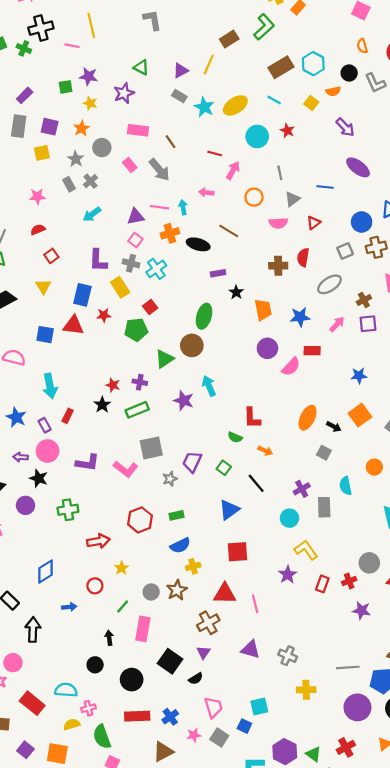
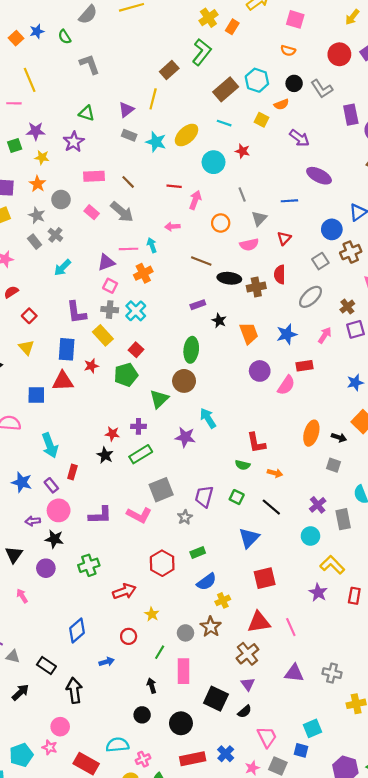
orange semicircle: (362, 46) -> (288, 51), moved, turned -48
black ellipse: (198, 244) -> (229, 278), moved

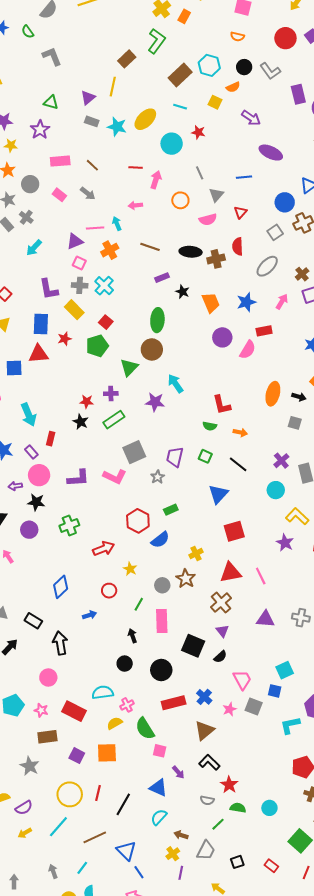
gray arrow: (122, 212) -> (88, 193), size x0.7
brown line: (201, 261) -> (150, 247), moved
blue semicircle: (207, 582) -> (160, 540), moved
pink star: (50, 747) -> (41, 710), moved

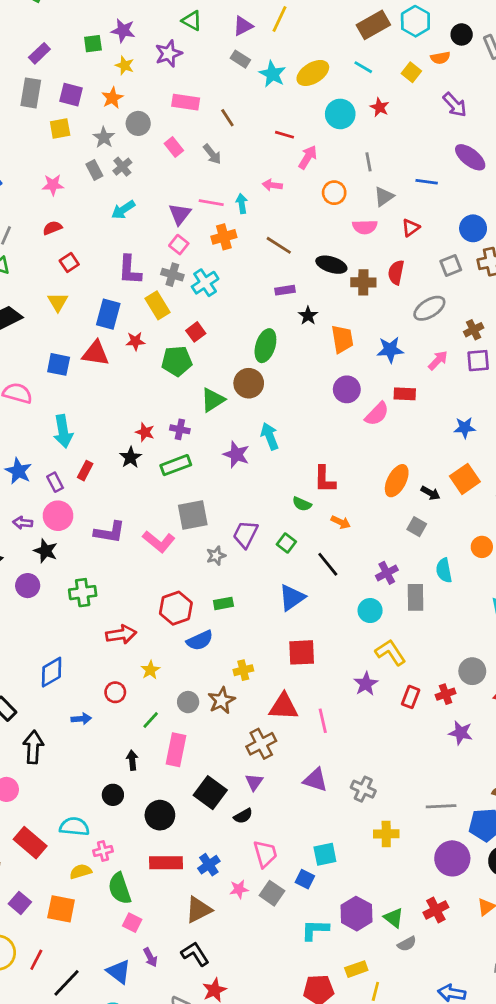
purple triangle: (75, 241) -> (180, 214), turned -42

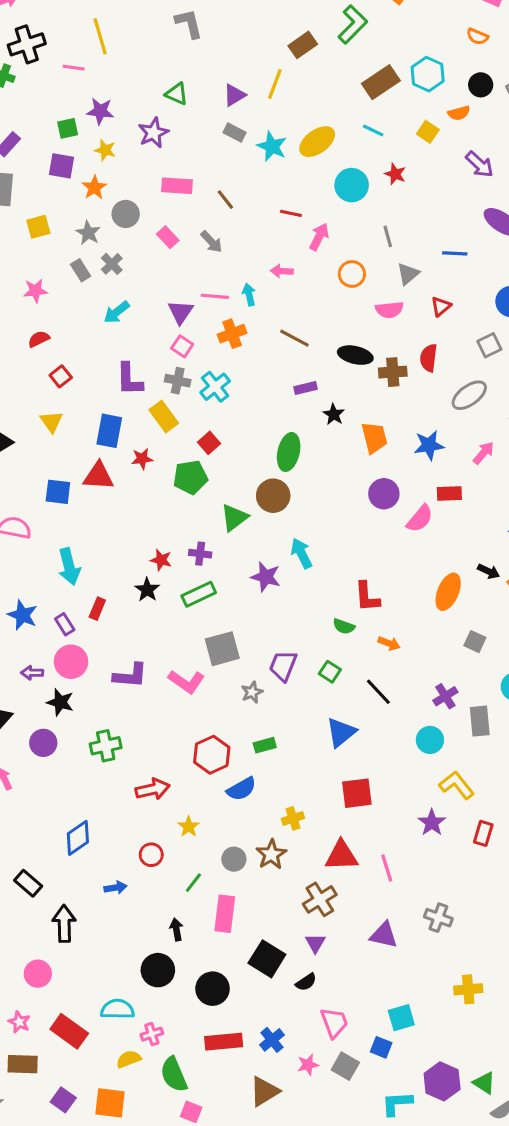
purple square: (71, 95) -> (62, 166), moved
black arrow: (430, 493) -> (489, 571), moved
gray cross: (363, 789) -> (438, 918), moved
black circle: (113, 795) -> (158, 970), size x1.4

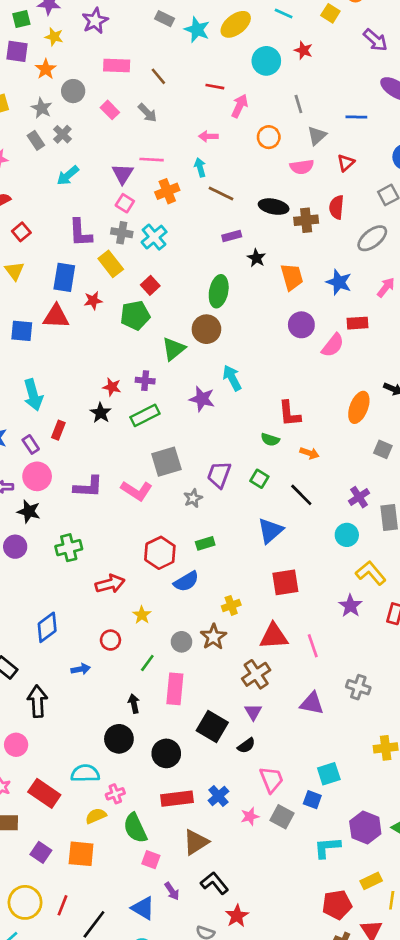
cyan arrow: (249, 295) -> (200, 167), moved
blue star: (429, 445) -> (339, 282), turned 30
brown triangle: (264, 1091) -> (196, 842), moved

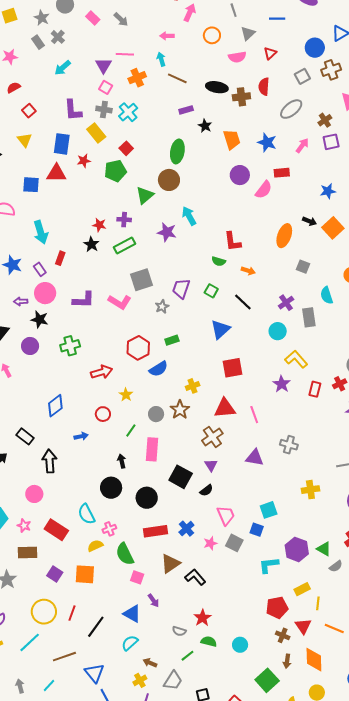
cyan semicircle: (85, 773) -> (86, 514), turned -115
black L-shape: (214, 883) -> (195, 577), moved

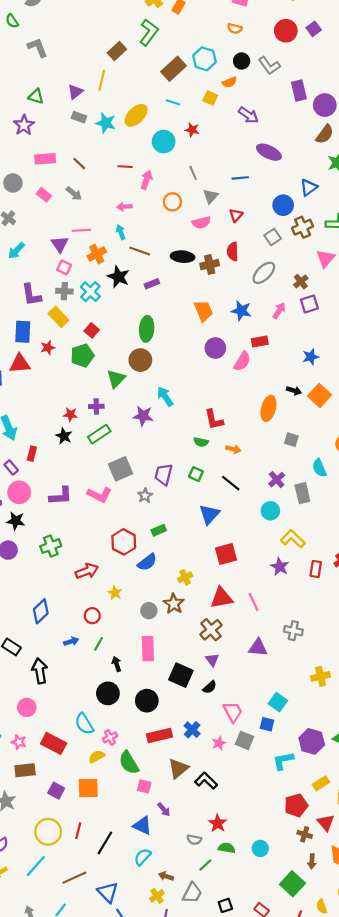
black star: (205, 126) -> (118, 277), moved, size x1.5
green line: (131, 430) -> (99, 644), moved
cyan square: (269, 510) -> (278, 702), turned -30

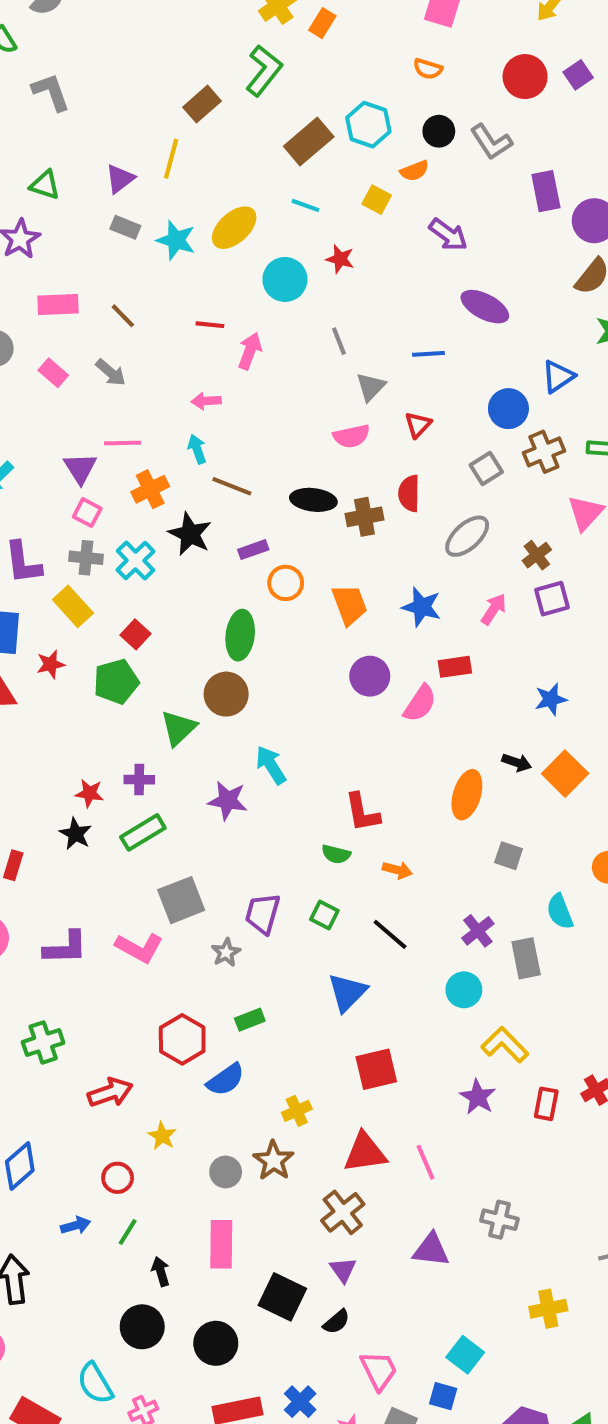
orange circle: (172, 202) -> (286, 583), moved

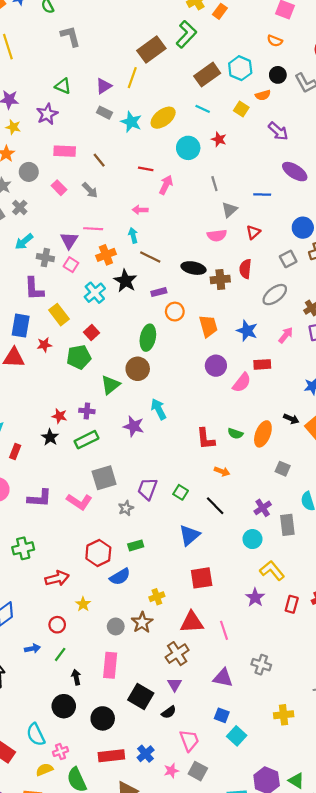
brown rectangle: (202, 104) -> (151, 50), size x1.4
gray cross: (86, 558) -> (45, 258), moved
green semicircle: (336, 854) -> (235, 434), moved
blue square: (443, 1396) -> (222, 715), moved

